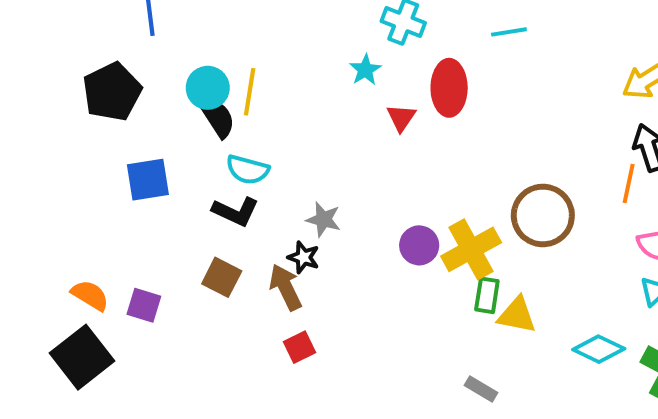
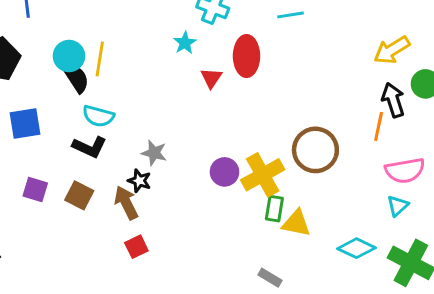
purple square: (144, 305) -> (35, 190), moved

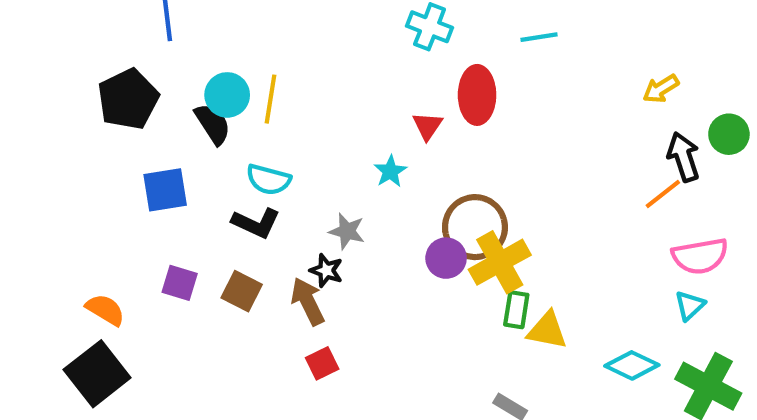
cyan star: (185, 43) -> (390, 171), moved
yellow arrow: (392, 50) -> (661, 89), moved, size x0.7
black semicircle: (76, 78) -> (213, 124), moved
orange line: (379, 126) -> (663, 194), turned 40
brown circle: (315, 150) -> (475, 227), moved

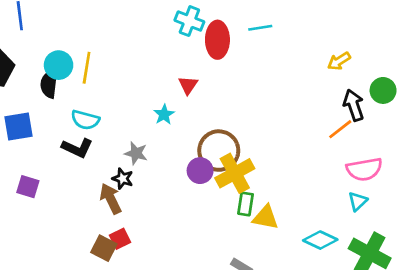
red ellipse: (477, 95) -> (217, 40), moved
black semicircle: (213, 124) -> (49, 84), turned -140
brown square: (242, 291) -> (104, 248), moved

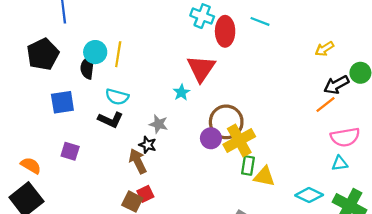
cyan line: (260, 28) -> (260, 21), turned 30
red triangle: (188, 85) -> (201, 68), size x1.8
black arrow: (354, 105) -> (336, 85), turned -100
cyan triangle: (358, 201) -> (340, 163), turned 35

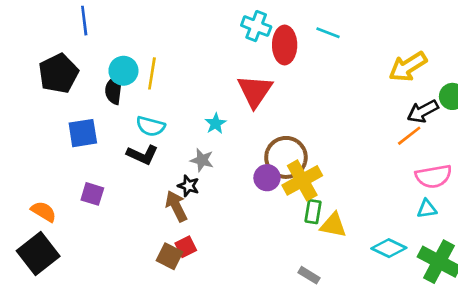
yellow arrow: (324, 49) -> (408, 67), size x1.6
cyan star: (181, 92) -> (216, 124), moved

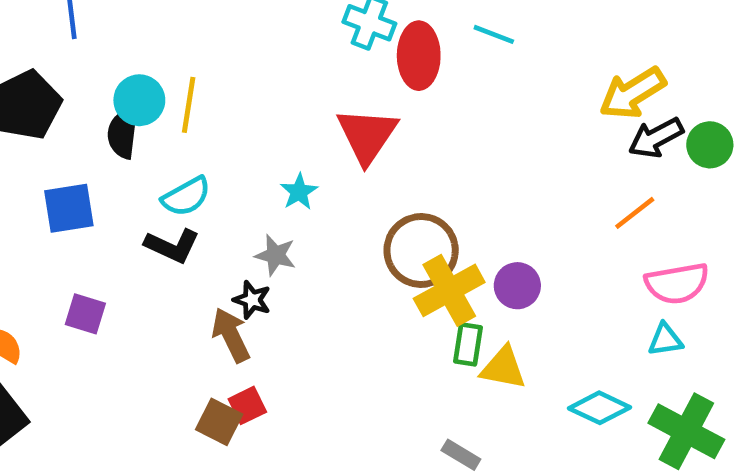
black arrow: (423, 111) -> (656, 138), moved
cyan semicircle: (151, 126) -> (186, 196), turned -44
purple circle: (267, 178) -> (517, 286), moved

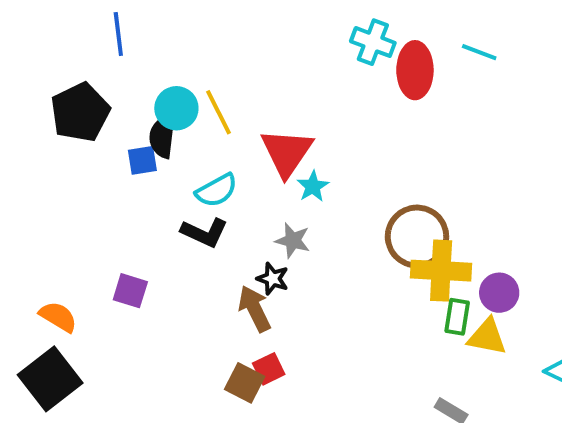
yellow line: (189, 105) -> (219, 112), turned -36
red triangle: (367, 135) -> (287, 152), moved
blue square: (69, 208) -> (142, 160), moved, size x0.7
purple circle: (517, 286) -> (499, 293), moved
yellow cross: (449, 290) -> (441, 271), turned 32

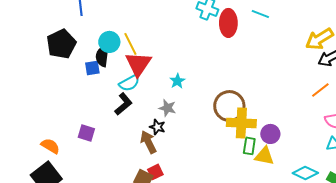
red triangle: (287, 152) -> (138, 64), moved
black L-shape: (205, 233) -> (123, 104), turned -65

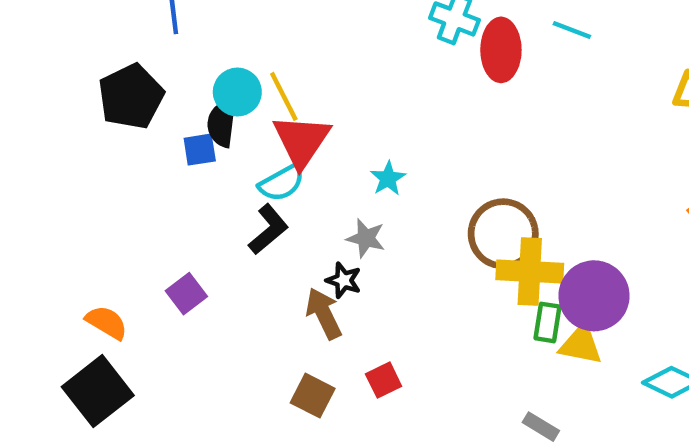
purple square: (86, 133) -> (186, 294), turned 36
purple circle: (270, 134) -> (594, 296), size x1.6
red square: (155, 172) -> (384, 380), moved

